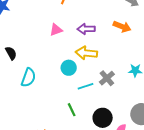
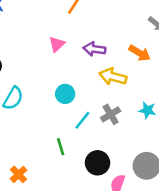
pink triangle: (56, 30) -> (57, 44), turned -32
yellow arrow: (86, 53) -> (113, 77), moved
cyan line: (85, 86) -> (82, 120), turned -42

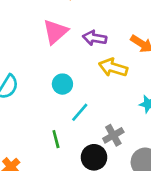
pink triangle: (57, 44) -> (55, 32), size x1.5
gray cross: (111, 114) -> (113, 135), moved

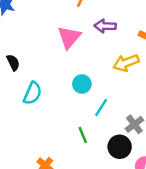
purple arrow: (95, 38) -> (105, 26), moved
yellow arrow: (113, 68) -> (126, 63), turned -30

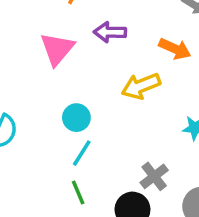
cyan line: (101, 107) -> (82, 153), moved

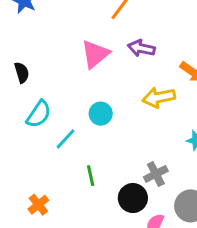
cyan line: (82, 153) -> (65, 139), moved

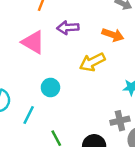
pink triangle: (95, 54) -> (33, 42), turned -35
gray cross: (156, 174) -> (120, 121), moved, turned 30

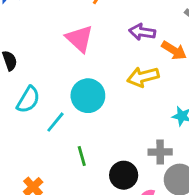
purple arrow: (68, 28) -> (142, 32), moved
cyan circle: (50, 87) -> (88, 96), size x1.5

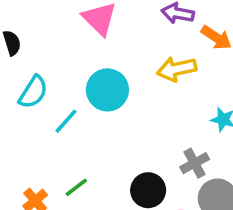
gray cross: (160, 152) -> (195, 163), turned -30
green line: (82, 156) -> (76, 187), moved, turned 66

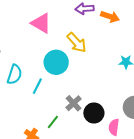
yellow arrow: (177, 69) -> (77, 42), moved, turned -105
gray cross: (195, 163) -> (74, 103), moved

